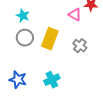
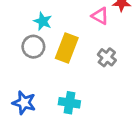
cyan star: (23, 16) -> (43, 21), moved
cyan cross: (52, 80) -> (69, 103), turned 35

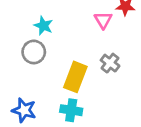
pink triangle: (100, 16) -> (103, 20), turned 30
yellow rectangle: (67, 48) -> (75, 77), moved

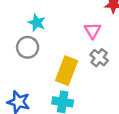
pink triangle: (103, 20) -> (93, 30), moved

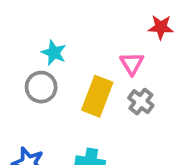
yellow rectangle: (67, 71) -> (97, 96), moved

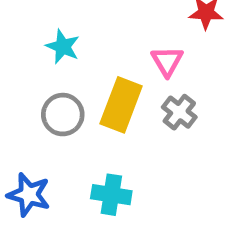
gray circle: (41, 87) -> (63, 115), moved

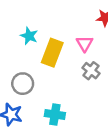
yellow rectangle: (121, 105) -> (52, 53), moved
gray circle: (63, 115) -> (23, 84), moved

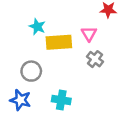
yellow rectangle: (52, 53) -> (59, 42), turned 65

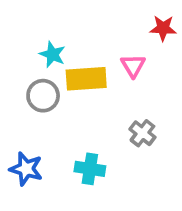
gray cross: (95, 59) -> (142, 133), moved
gray circle: (31, 71) -> (43, 96), moved

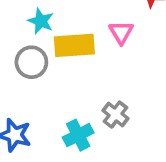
gray cross: (142, 133) -> (115, 115), moved
cyan cross: (90, 169) -> (78, 135), turned -36

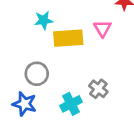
cyan star: (41, 21) -> (44, 20), turned -30
gray circle: (31, 62) -> (37, 74), moved

